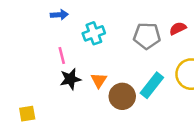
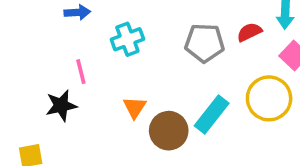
black star: (70, 79) -> (61, 106), moved

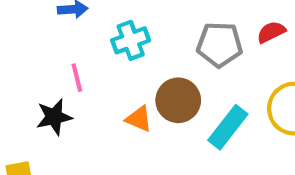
orange triangle: (135, 107) -> (139, 119), turned -40
brown circle: (169, 131) -> (178, 100), moved

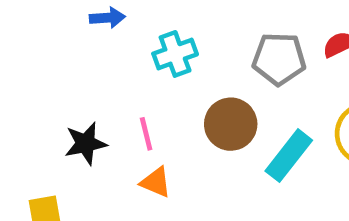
pink line: (77, 78) -> (146, 134), moved
orange triangle: (139, 119) -> (156, 182), moved

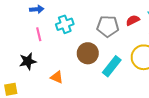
pink line: (146, 134) -> (39, 34), moved

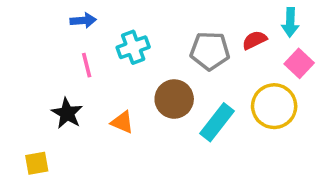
black star: (28, 61) -> (67, 113), turned -30
orange triangle: (57, 77) -> (122, 122), moved

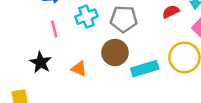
gray pentagon: (210, 51) -> (124, 19), moved
cyan rectangle: (217, 122) -> (145, 69), turned 35

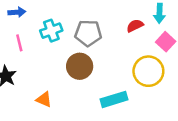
orange triangle: (79, 69) -> (44, 99), moved
cyan rectangle: (145, 69) -> (114, 99), moved

